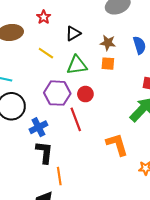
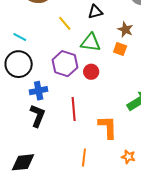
red line: (76, 119) -> (74, 109), moved
orange line: (59, 176) -> (84, 157), moved

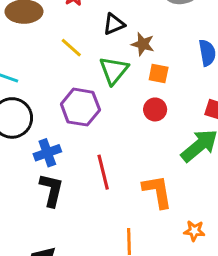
brown star: (125, 29) -> (143, 44), moved
green triangle: (91, 42) -> (114, 70), turned -50
red circle: (91, 72) -> (155, 109), moved

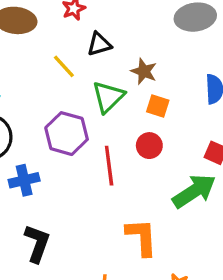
black triangle: (114, 24) -> (99, 44), moved
red line: (103, 172) -> (109, 166), moved
black L-shape: (51, 190) -> (37, 243), moved

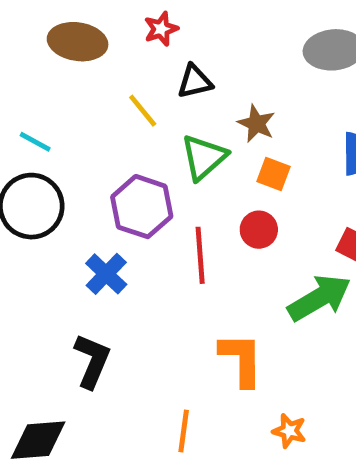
blue cross: (24, 180) -> (106, 274), moved, turned -36

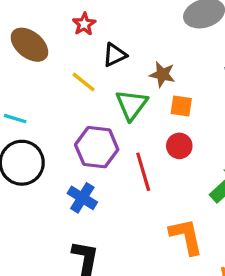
brown ellipse: (78, 42) -> (29, 45), turned 42

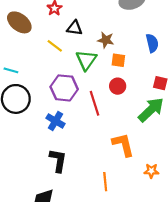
black triangle: (115, 55) -> (75, 28), turned 35

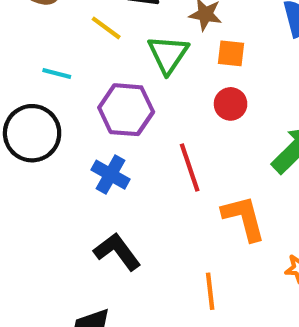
cyan line: (11, 70) -> (57, 74), moved
red line: (95, 103) -> (190, 168), moved
black L-shape: (58, 160) -> (117, 252), turned -45

